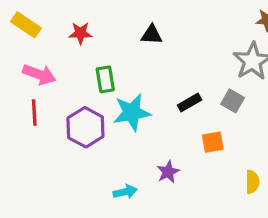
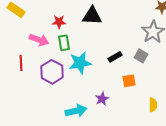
red star: (80, 33) -> (59, 22), moved
black triangle: (152, 35) -> (92, 16), size x1.5
pink arrow: (39, 74) -> (39, 40), moved
cyan arrow: (125, 192) -> (76, 111), size x1.5

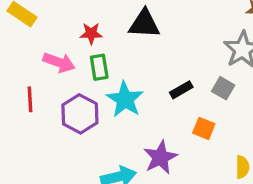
cyan star: (80, 63) -> (125, 99), turned -30
orange square: (129, 81) -> (204, 128), turned 32
purple star: (102, 99) -> (160, 157), size x1.5

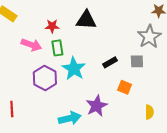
gray square: (223, 88) -> (137, 61), turned -32
red line: (30, 99) -> (12, 109), moved

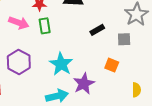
black rectangle: (110, 62) -> (97, 30), moved
cyan star: (74, 69) -> (61, 64), moved
purple hexagon: (45, 78) -> (19, 62), moved

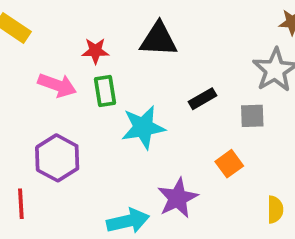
cyan star: (61, 64) -> (143, 127), moved, turned 30
orange square: (112, 65) -> (229, 164), turned 32

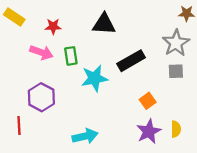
red star: (95, 51) -> (53, 26), moved
black rectangle: (202, 99) -> (131, 61), size x1.6
gray square: (252, 116) -> (176, 71), moved
purple star: (178, 198) -> (149, 131), moved

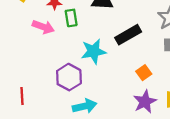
green rectangle: (71, 56) -> (71, 18), moved
purple hexagon: (41, 97) -> (69, 77), moved

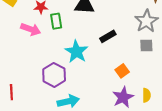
black rectangle: (128, 35) -> (108, 36), size x0.7
cyan star: (93, 51) -> (76, 52), turned -30

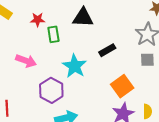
pink arrow: (31, 29) -> (26, 61), moved
orange square: (122, 71) -> (122, 86), size x1.5

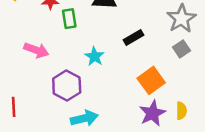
gray square: (147, 60) -> (181, 49), turned -32
cyan star: (75, 66) -> (94, 56), size x0.7

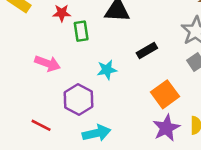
cyan star: (94, 56) -> (107, 70), turned 30
red line: (14, 107) -> (41, 125), moved, turned -60

